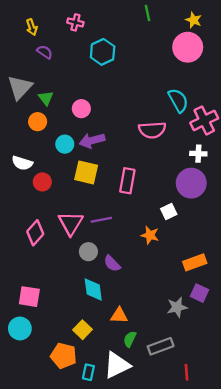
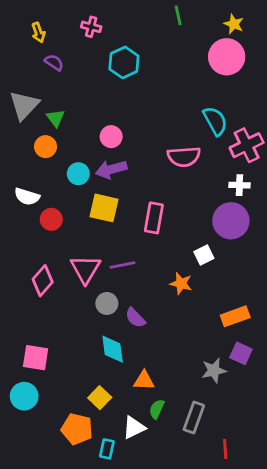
pink circle: (81, 109) -> (111, 137), moved
gray rectangle: (161, 346) -> (194, 418), turned -50
white triangle: (117, 365) -> (134, 428), moved, size x0.7

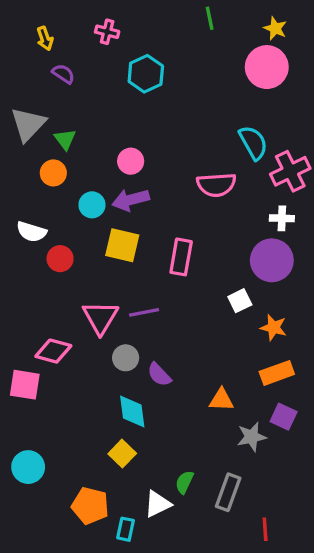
pink diamond: (43, 281) -> (53, 351), moved, turned 64
orange star: (181, 284) -> (273, 328), moved
pink square: (36, 358) -> (25, 385), moved
orange triangle: (144, 380) -> (221, 400), moved
yellow square: (100, 398) -> (122, 454), moved

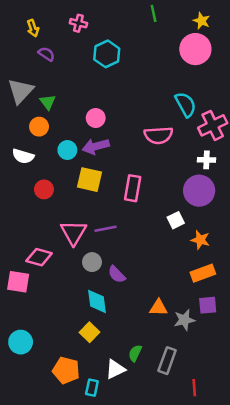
white semicircle: (31, 232) -> (23, 156), moved
orange triangle: (221, 400) -> (158, 308), moved
purple square: (284, 417) -> (208, 305), turned -30

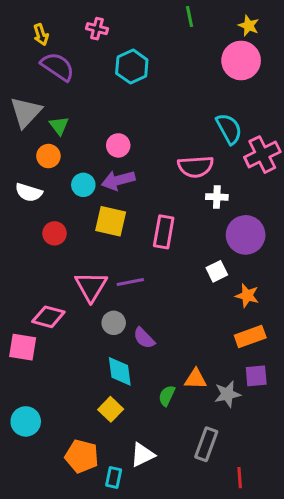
purple semicircle: (46, 54) -> (58, 67), size x1.6
white cross: (206, 160) -> (217, 197), moved
green semicircle: (135, 353) -> (167, 396), moved

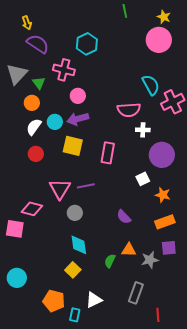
pink cross: (97, 29) -> (64, 70), moved, size x1.5
white semicircle: (29, 192) -> (34, 127), moved, turned 108
purple semicircle: (144, 338) -> (124, 217), moved

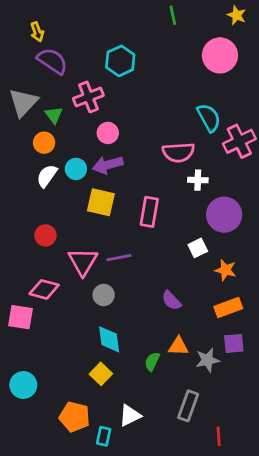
yellow star: (164, 17) -> (237, 15), moved
pink cross: (64, 70) -> (88, 97), turned -35
red circle: (36, 154) -> (45, 235), moved

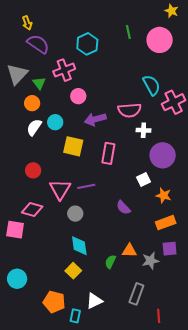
green line: (173, 15) -> (128, 32), moved
purple arrow: (108, 165) -> (95, 119), moved
purple semicircle: (171, 301) -> (123, 208), moved

